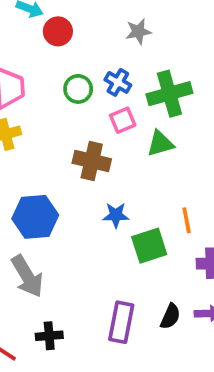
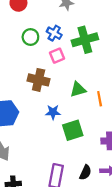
green triangle: (160, 144) -> (78, 89), moved
orange line: (187, 220) -> (100, 99), moved

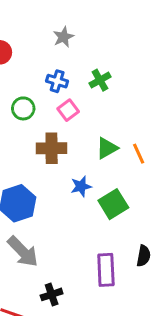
green circle: (30, 37) -> (23, 108), moved
green cross: (85, 40) -> (100, 80), size x0.6

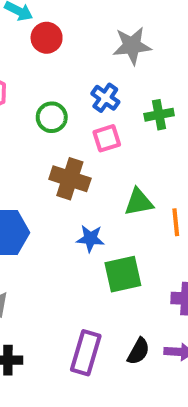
gray star: (63, 37) -> (132, 46), size x1.4

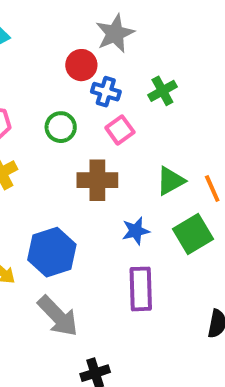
red circle: (47, 38) -> (81, 65), moved
green square: (123, 274) -> (193, 234), moved
purple rectangle: (86, 353) -> (141, 289), moved

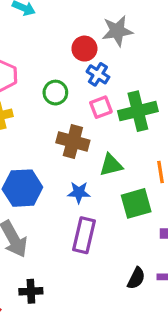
green cross: (162, 91) -> (138, 111), moved, size x1.6
green triangle: (170, 181) -> (111, 165), moved
blue star: (136, 231) -> (79, 192), moved

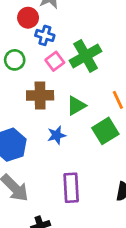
purple rectangle: (84, 235) -> (71, 188), moved

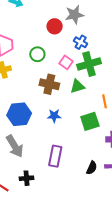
blue cross: (45, 35) -> (81, 42), moved
pink square: (55, 61) -> (66, 62), turned -32
green triangle: (76, 106) -> (77, 86), moved

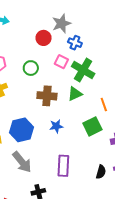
blue cross: (81, 42) -> (75, 43), moved
pink square: (66, 62) -> (61, 62), moved
green cross: (89, 64) -> (83, 70), turned -35

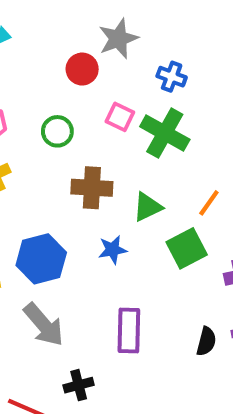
blue cross: (75, 43) -> (172, 77), moved
green triangle: (75, 94) -> (147, 207), moved
orange line: (104, 105) -> (209, 203), turned 56

